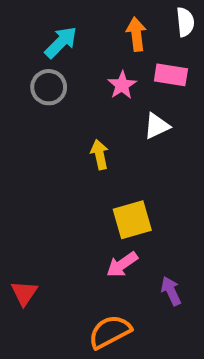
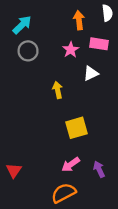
cyan arrow: (61, 42) -> (22, 25), moved
pink arrow: (122, 265) -> (71, 165), moved

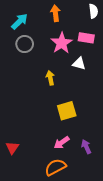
orange arrow: (79, 20) -> (55, 13), moved
pink star: (71, 50) -> (62, 43), size x1.5
white triangle: (91, 73) -> (79, 64), turned 40

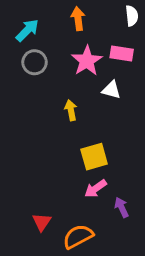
pink arrow: (62, 143) -> (95, 189), moved
red triangle: (12, 148) -> (42, 222), moved

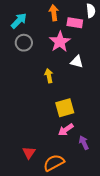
pink rectangle: (122, 54) -> (75, 23), moved

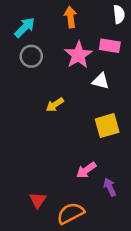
pink rectangle: (75, 23) -> (110, 46), moved
yellow arrow: (49, 76) -> (55, 105), moved, turned -112
yellow square: (65, 108) -> (107, 126), moved

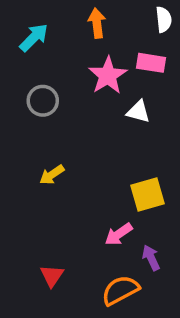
gray circle: (31, 56) -> (43, 101), moved
yellow arrow: (55, 105) -> (52, 175), moved
yellow square: (107, 126) -> (147, 195), moved
orange semicircle: (71, 213) -> (120, 290), moved

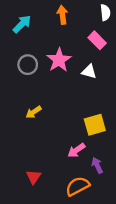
pink rectangle: (151, 63) -> (97, 40), turned 36
pink star: (108, 75) -> (59, 60), moved

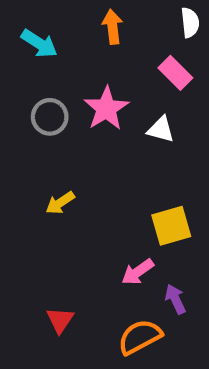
cyan arrow: (22, 24) -> (39, 44), turned 78

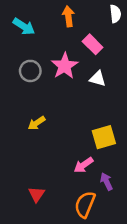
pink rectangle: (175, 73) -> (93, 44), moved
orange semicircle: (140, 337) -> (85, 204), turned -40

